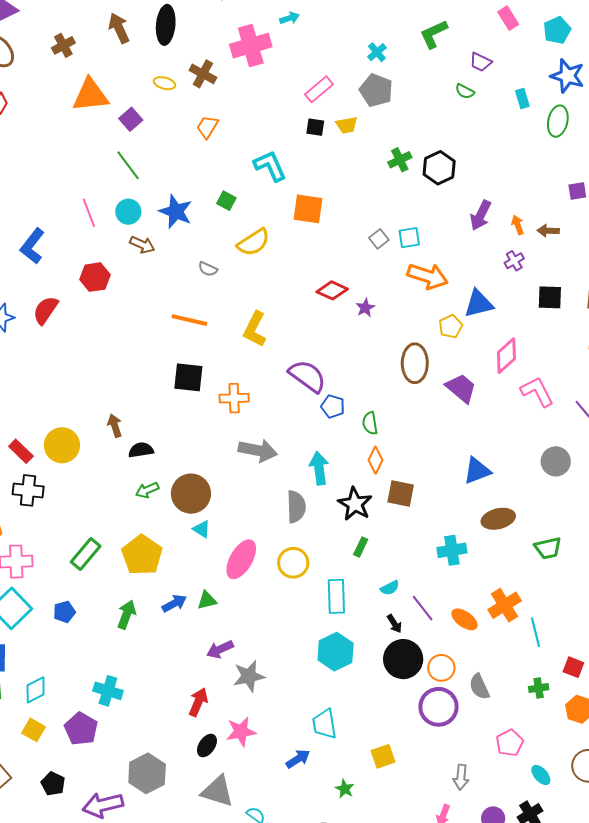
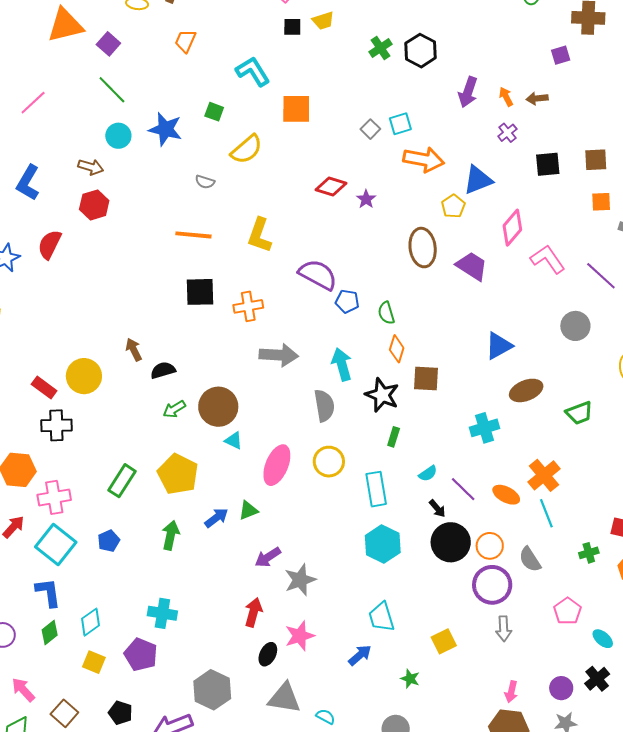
pink line: (89, 213) -> (33, 103), moved, turned 76
brown arrow: (142, 245) -> (91, 167), moved
cyan line: (535, 632) -> (546, 513), moved
gray arrow: (461, 777) -> (504, 629), moved

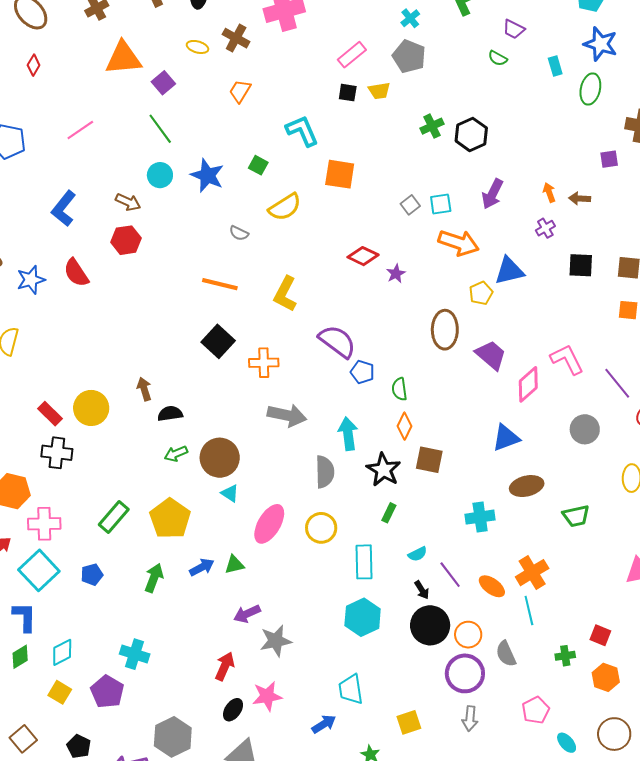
purple arrow: (468, 92) -> (492, 194), moved
pink diamond: (512, 228) -> (528, 384), moved
red semicircle: (50, 244) -> (76, 273), turned -68
black square: (200, 292) -> (218, 341), turned 36

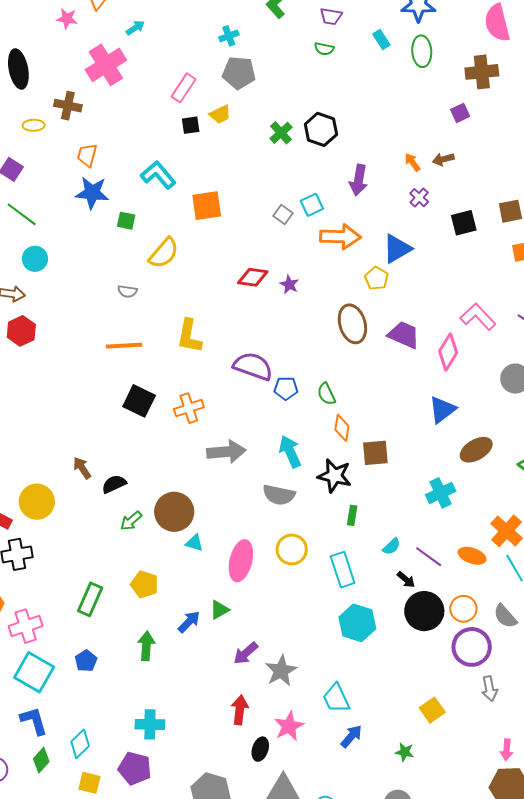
cyan cross: (410, 18) -> (229, 36), turned 36
blue star: (207, 175) -> (92, 193), moved
gray semicircle: (325, 472) -> (279, 495), turned 120
yellow pentagon: (170, 519) -> (144, 584), size x0.7
cyan trapezoid: (351, 689) -> (336, 698), moved

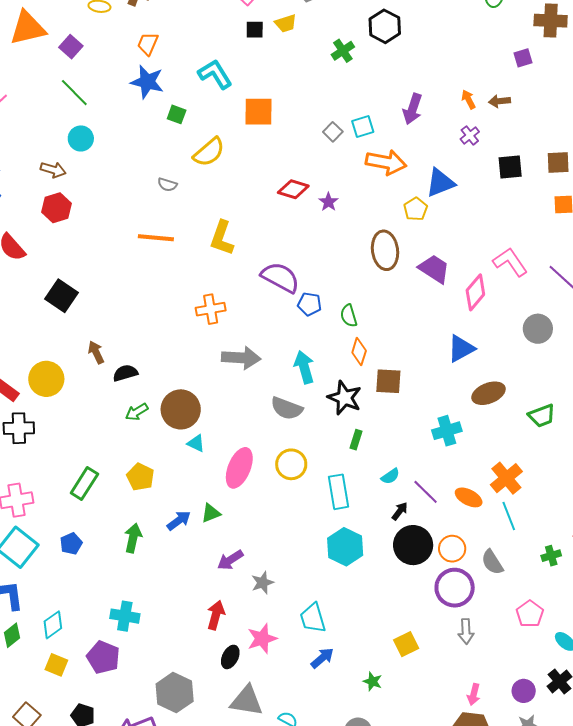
black hexagon: (321, 129) -> (385, 26), moved
black square: (139, 401) -> (61, 296), moved
black arrow: (406, 580) -> (400, 511), turned -102
gray star: (281, 671) -> (262, 583), size x0.7

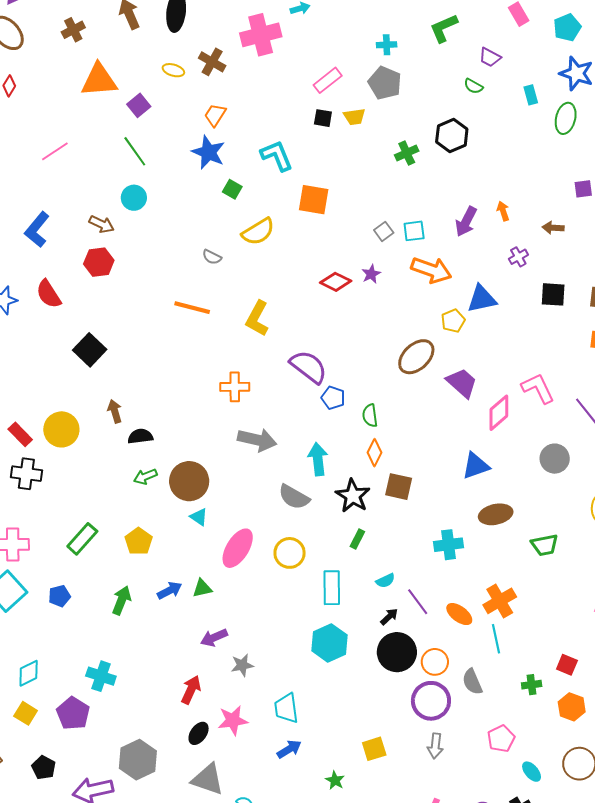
orange arrow: (468, 99) -> (503, 211), moved
purple star: (328, 202) -> (371, 274), moved
brown ellipse: (385, 250) -> (416, 357), turned 45

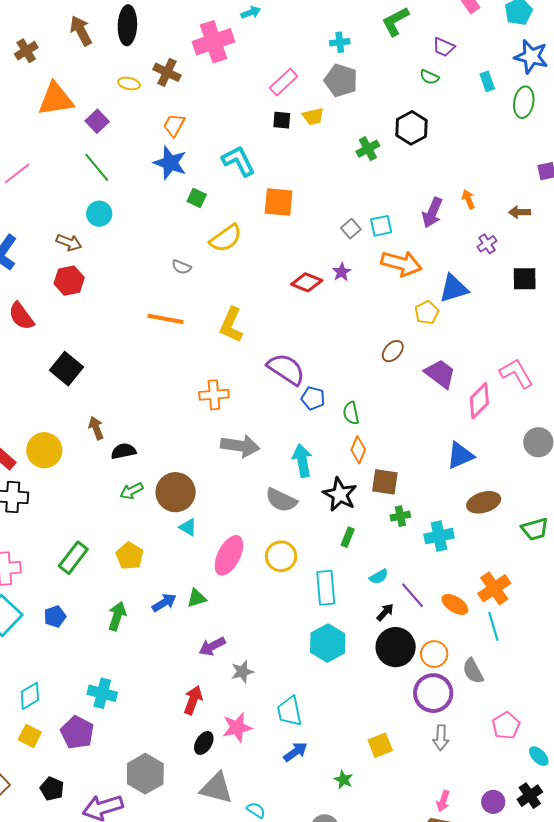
brown ellipse: (416, 357) -> (393, 351), size x0.6
green cross: (532, 685) -> (400, 516), moved

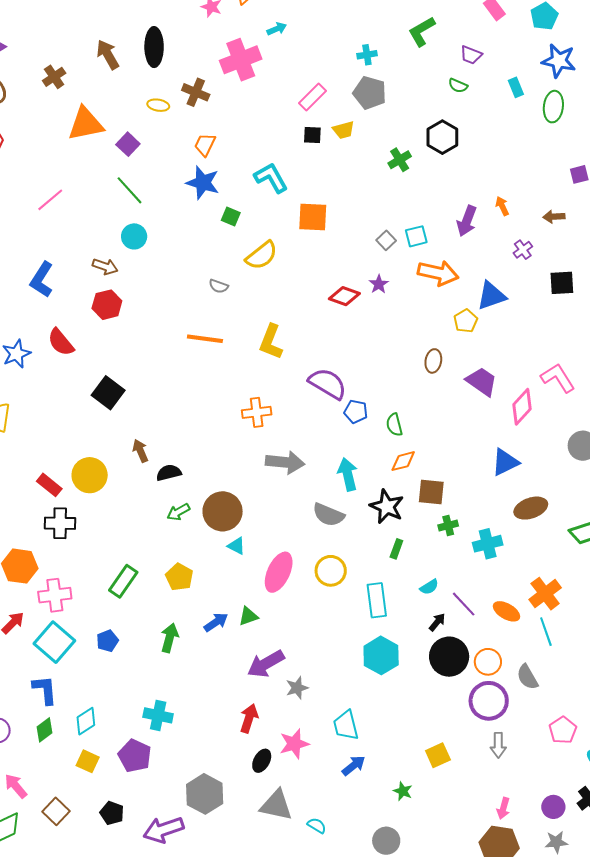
brown ellipse: (393, 351) -> (433, 361), turned -30
orange diamond: (358, 450) -> (403, 461), turned 56
purple arrow: (212, 646) -> (266, 664), size x1.4

